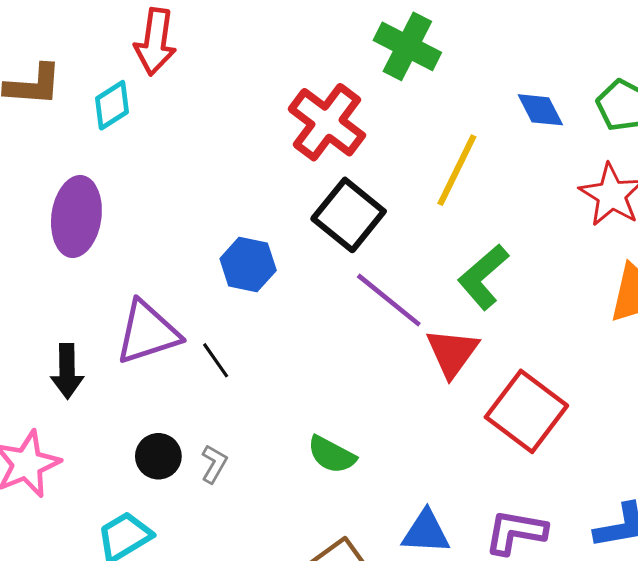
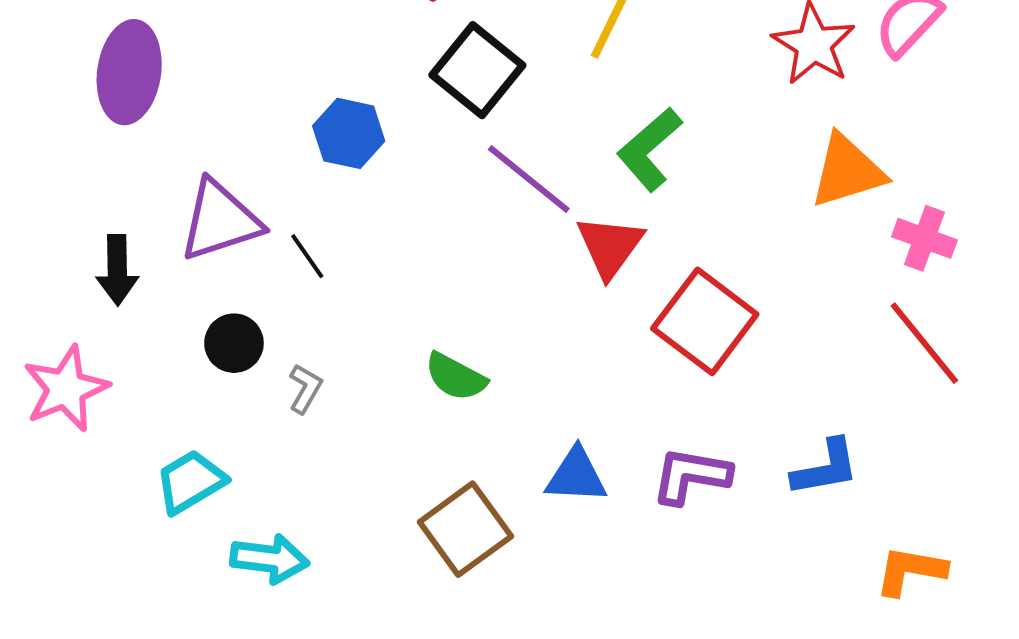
black circle: (158, 456) -> (234, 343), moved

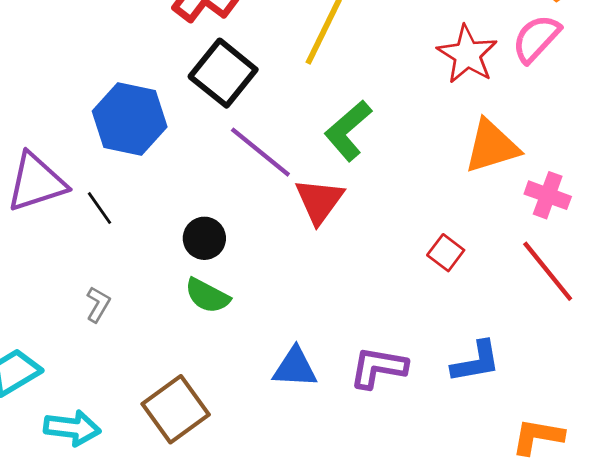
blue hexagon: (349, 133) -> (130, 119), size x1.4
red square: (705, 321) -> (446, 253), moved, size x0.5
black circle: (234, 343) -> (204, 238), moved
brown square: (465, 529) -> (176, 409), moved

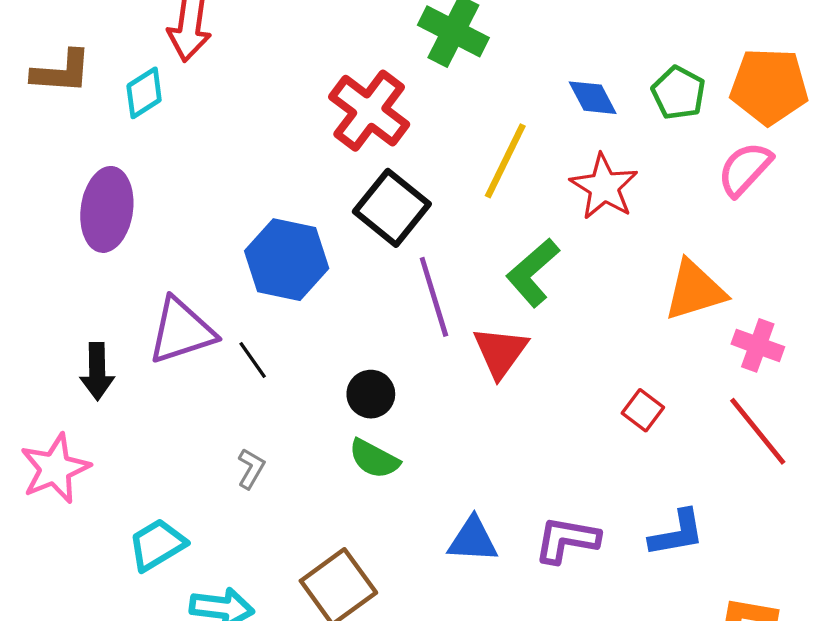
red star: (467, 54) -> (604, 187), moved
purple line: (260, 152) -> (434, 297), turned 34

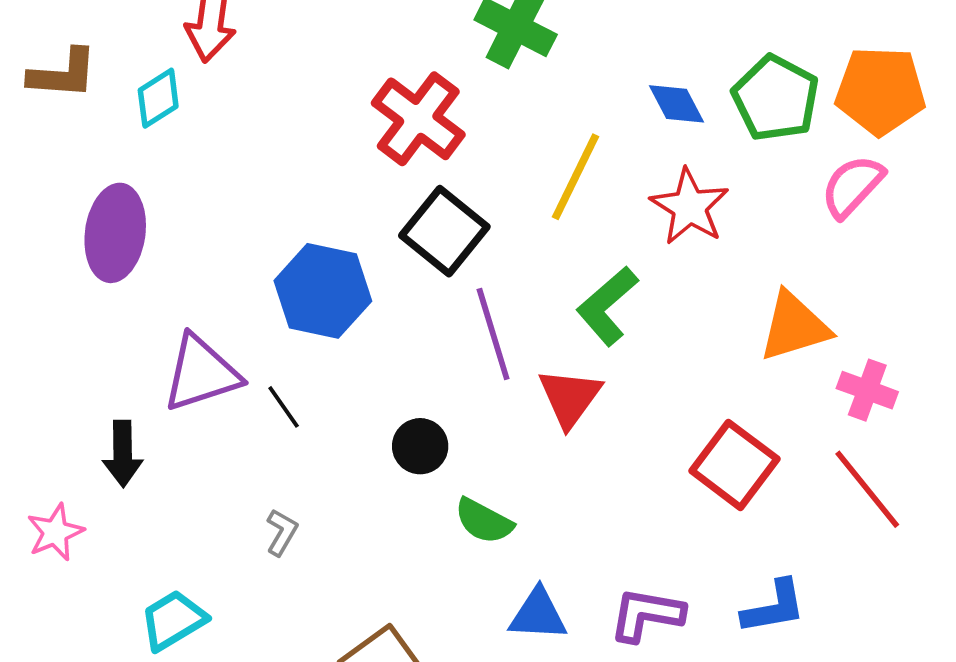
green pentagon: (678, 93) -> (776, 98), size x1.4
black arrow: (97, 371) -> (123, 454), moved
red square: (643, 410) -> (734, 465), size x1.8
green semicircle: (374, 459) -> (484, 521), moved
pink star: (55, 469) -> (55, 532), size x0.7

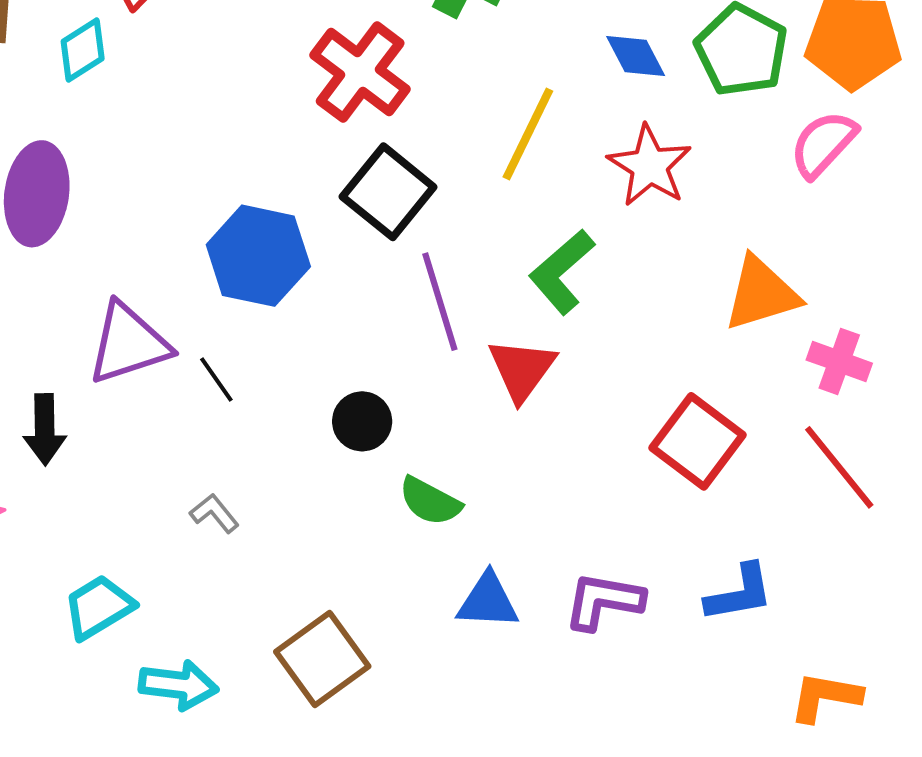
gray L-shape: (282, 532) -> (214, 513), turned -69

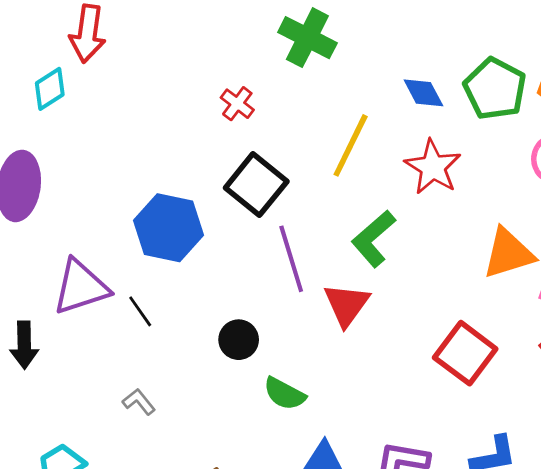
red cross: (360, 72) -> (237, 104), size x0.5

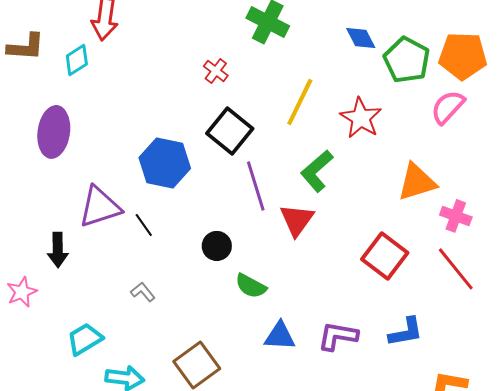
blue diamond: (423, 93) -> (361, 38), moved

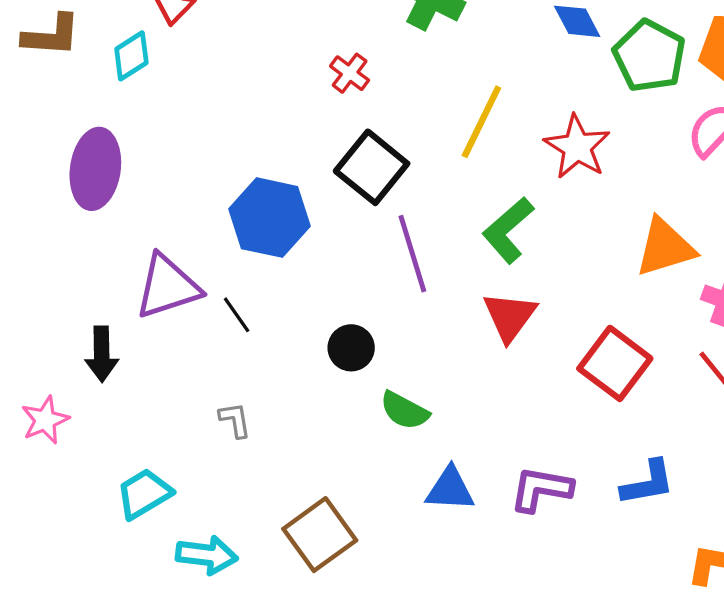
red triangle: (297, 220) -> (510, 316), moved
gray L-shape: (143, 292) -> (235, 420), turned 30

